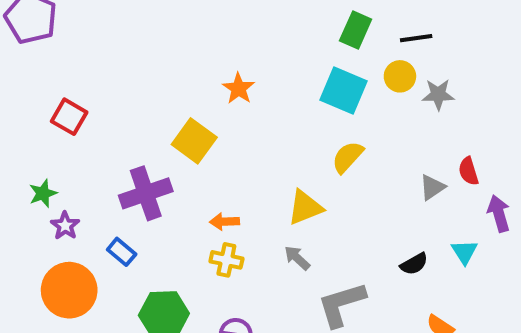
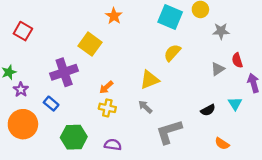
gray star: (438, 95) -> (221, 31), moved
orange arrow: (224, 222) -> (106, 87), turned -40

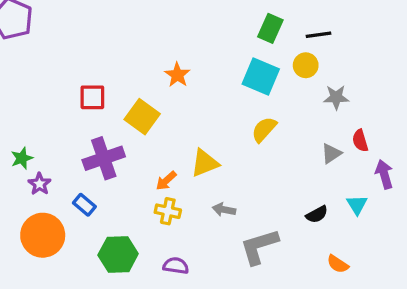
red square: (23, 31) -> (92, 97), moved, turned -30
yellow triangle: (150, 80) -> (205, 163), moved
gray arrow: (145, 107) -> (224, 210), turned -32

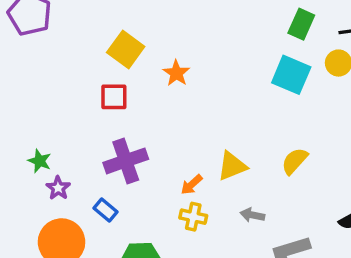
orange star: (177, 75) -> (176, 73), moved
yellow square: (142, 117) -> (126, 49), moved
yellow semicircle: (264, 129) -> (295, 161), moved
green star: (22, 158) -> (40, 161), turned -30

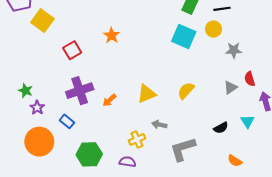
yellow square: (126, 49) -> (42, 21), moved
red square: (114, 97) -> (72, 50), turned -30
orange arrow: (192, 185) -> (109, 100), moved
yellow cross: (193, 217) -> (137, 139), moved, turned -35

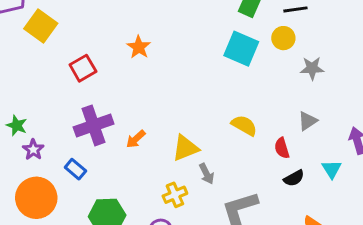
red semicircle: (250, 79) -> (282, 148), moved
yellow semicircle: (186, 91) -> (244, 125), turned 78
yellow triangle: (147, 94) -> (185, 148), moved
gray arrow: (159, 125) -> (207, 174), turned -128

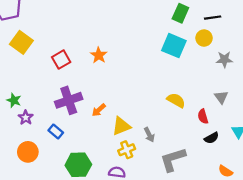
yellow square: (41, 26) -> (21, 42), moved
orange star: (139, 47) -> (99, 55), moved
gray triangle: (308, 121) -> (221, 97), turned -32
yellow triangle: (185, 148) -> (121, 126), moved
orange circle: (36, 198) -> (28, 152), size x0.7

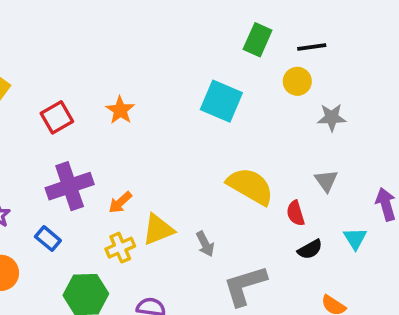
cyan square: (174, 46) -> (221, 101), moved
yellow semicircle: (176, 100) -> (250, 186), size x1.5
yellow cross: (127, 150) -> (120, 248), moved

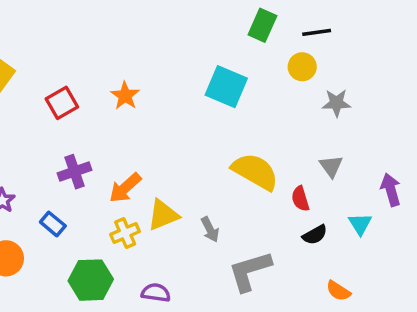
purple cross: (70, 186) -> (74, 172), size x0.7
orange arrow: (120, 202) -> (125, 188), size x1.4

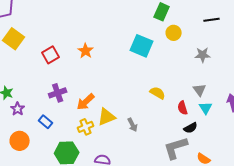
black line: (317, 32) -> (212, 20), moved
yellow circle: (302, 67) -> (174, 33), moved
yellow semicircle: (255, 172) -> (158, 93), size x0.6
cyan triangle: (360, 224) -> (206, 108), moved
gray L-shape: (250, 271) -> (176, 148), moved

